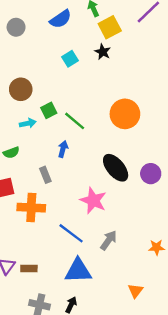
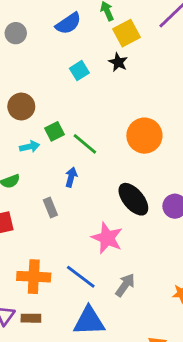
orange cross: (31, 208) -> (34, 277), moved

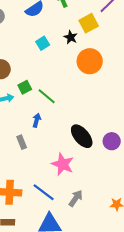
yellow square: (126, 33) -> (89, 23), moved
orange circle: (144, 136) -> (90, 61), moved

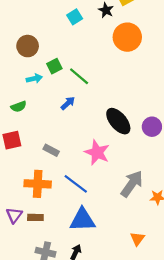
blue arrow: (37, 120) -> (68, 103), turned 32
gray rectangle: (22, 142) -> (51, 150), moved, turned -40
gray arrow: (76, 198) -> (132, 184), moved, size x1.4

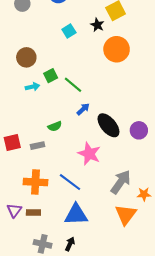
blue arrow: (68, 103) -> (83, 109), moved
green semicircle: (19, 107) -> (55, 126), moved
gray rectangle: (51, 150) -> (38, 146), moved, turned -40
orange triangle: (137, 239) -> (126, 214), moved, size x1.6

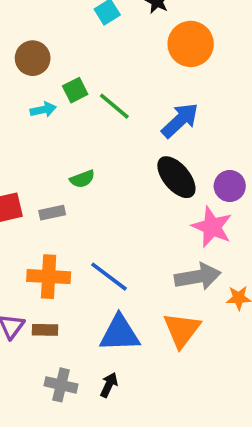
blue arrow: (83, 109) -> (180, 120), moved, size x1.6
pink star: (89, 154) -> (212, 227), moved
gray arrow: (121, 182) -> (198, 277), turned 45
orange triangle: (126, 214) -> (182, 330), moved

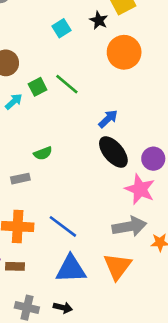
green line: (114, 106) -> (67, 84), moved
cyan arrow: (43, 110) -> (14, 101), turned -30
blue arrow: (180, 120) -> (108, 119), moved, size x0.7
black arrow: (109, 385) -> (63, 308), turned 78

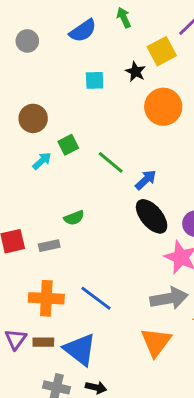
cyan square: (62, 28) -> (95, 80), turned 30
green line: (67, 84) -> (111, 162), moved
blue triangle: (71, 269) -> (80, 349), moved, turned 40

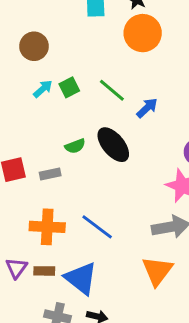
orange circle: (163, 107) -> (143, 33), moved
green square: (68, 145) -> (69, 87), moved
black ellipse: (152, 216) -> (113, 145), moved

